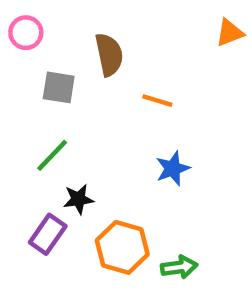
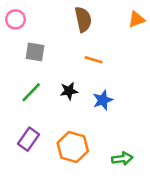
brown semicircle: (109, 55) -> (83, 19), moved
black star: (78, 199) -> (69, 91), moved
green arrow: (179, 267) -> (122, 159), moved

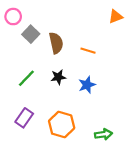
brown semicircle: (83, 19) -> (56, 43), moved
gray square: (35, 52) -> (31, 34), moved, turned 35
orange line: (94, 60) -> (88, 51), moved

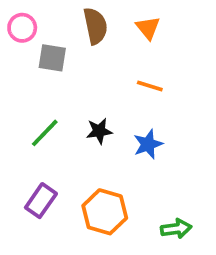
orange triangle: (116, 17) -> (148, 28), moved, turned -48
gray square: (31, 34) -> (52, 58), turned -35
brown semicircle: (56, 43) -> (95, 26), moved

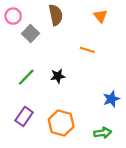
orange triangle: (148, 28) -> (100, 16), moved
gray square: (52, 58) -> (31, 34), turned 35
blue star: (148, 144) -> (111, 99), moved

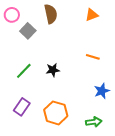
orange triangle: (100, 16) -> (92, 15), turned 48
orange line: (87, 50) -> (93, 57), moved

